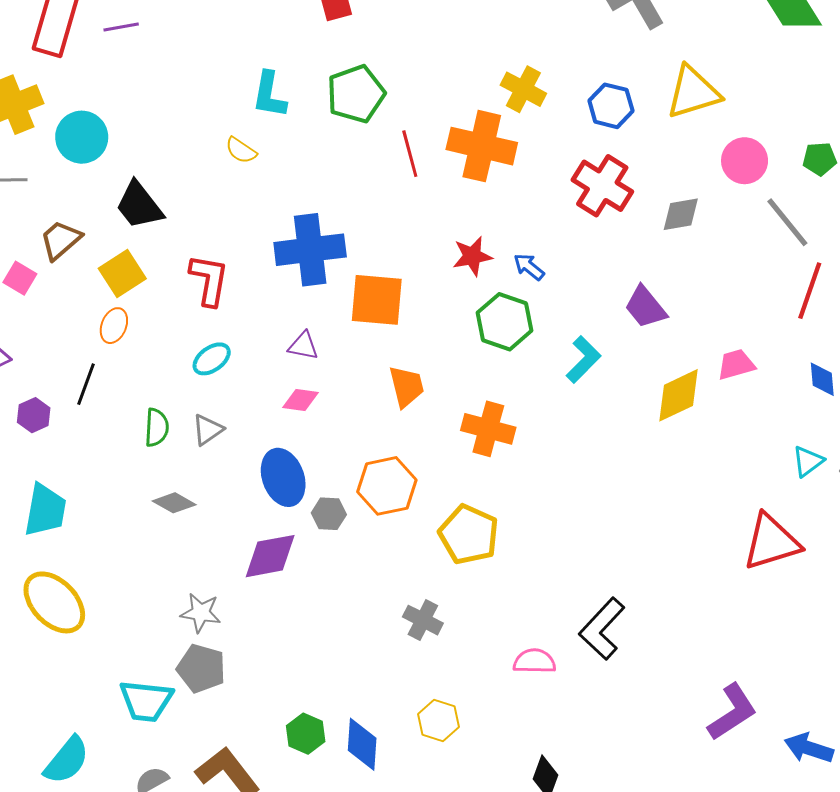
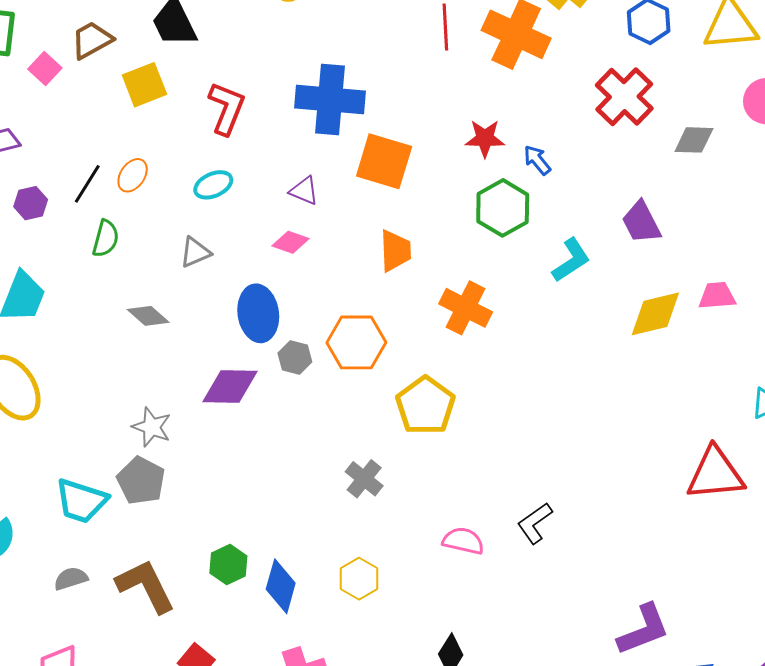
orange ellipse: (114, 326) -> (133, 175), moved
green semicircle: (157, 427) -> (106, 238), moved
black L-shape: (602, 629) -> (535, 523), size x0.7

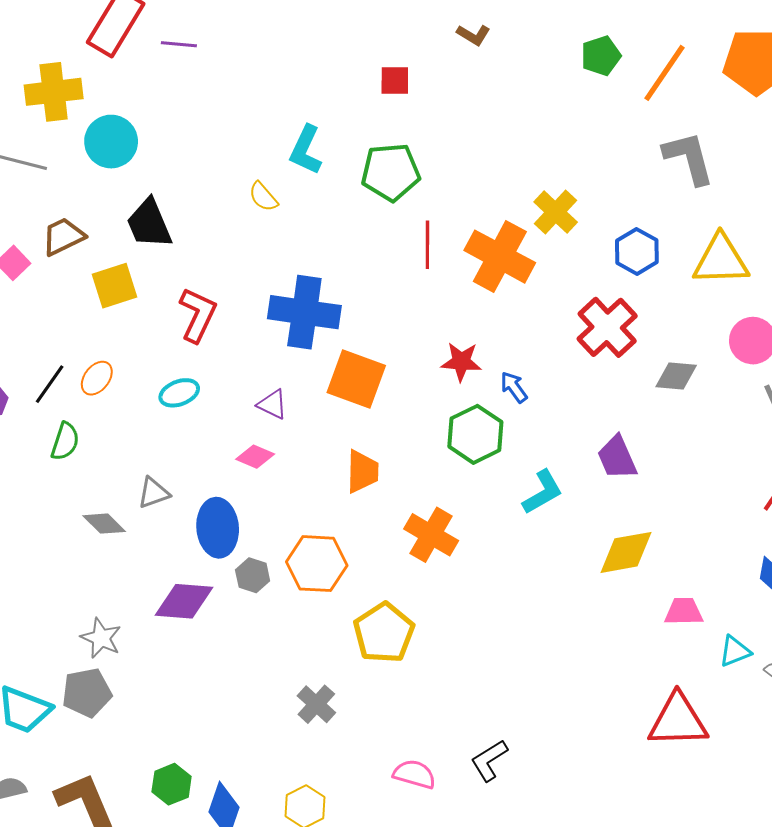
gray triangle: (195, 252) -> (154, 493), moved
pink trapezoid: (717, 296) -> (684, 611), moved
gray pentagon: (141, 481) -> (87, 693), turned 30

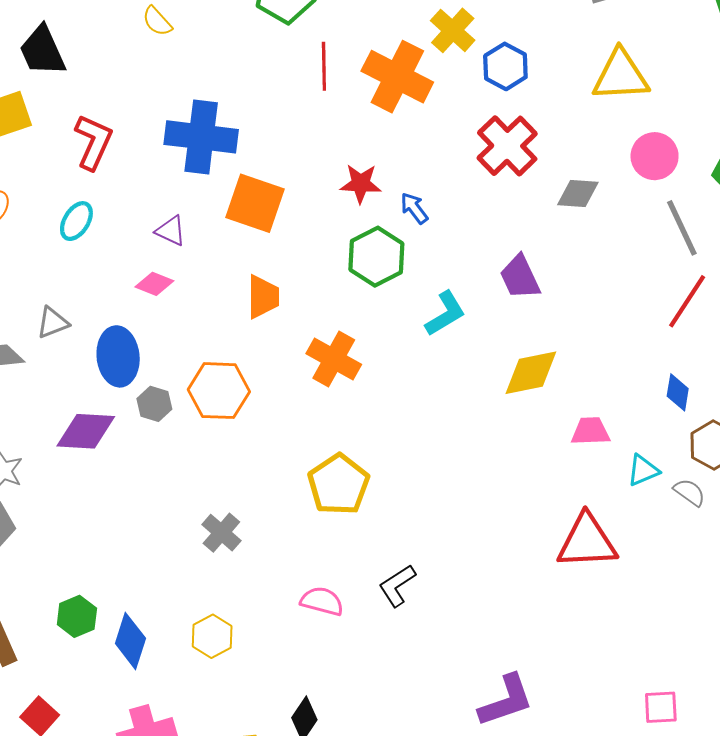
blue hexagon: (637, 251) -> (505, 66), moved
cyan ellipse: (179, 393) -> (76, 221), turned -36
yellow pentagon: (384, 633) -> (339, 484), moved

